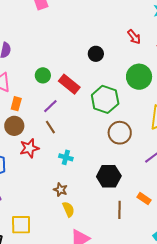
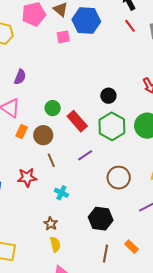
green hexagon: (105, 99) -> (112, 126), moved
purple line: (50, 106) -> (85, 155), moved
brown circle: (14, 126) -> (43, 135), moved

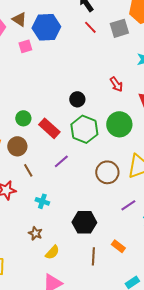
brown circle: (119, 178) -> (107, 172), moved
yellow semicircle: (55, 244) -> (52, 252), moved, turned 63

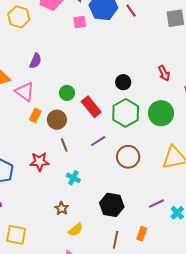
red line: (90, 27) -> (131, 11), moved
brown circle: (107, 172) -> (128, 157), moved
purple line: (128, 205) -> (156, 204), moved
orange rectangle: (118, 246) -> (142, 234), turned 64

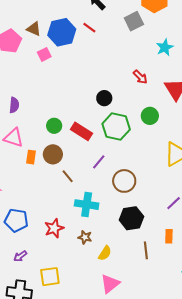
green circle: (161, 113) -> (150, 116), size x0.7
brown circle: (128, 157) -> (124, 181), moved
red star: (39, 162) -> (54, 228), moved
cyan cross: (73, 178) -> (87, 205), size x1.6

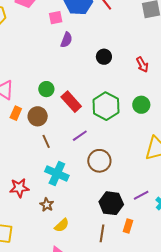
black circle: (104, 98) -> (104, 57), moved
purple semicircle: (14, 105) -> (66, 40), moved
black hexagon: (131, 218) -> (111, 203), moved

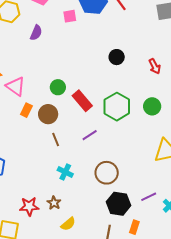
purple semicircle: (66, 40) -> (36, 33), moved
brown circle: (99, 161) -> (107, 173), moved
cyan cross: (57, 174) -> (65, 172), size x0.7
red star: (19, 188) -> (29, 206), moved

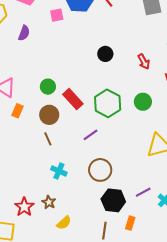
brown circle: (48, 114) -> (49, 115), moved
purple line: (90, 135) -> (90, 135), moved
red star: (29, 206) -> (24, 207), turned -30

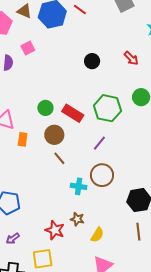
pink square: (57, 15) -> (28, 48), moved
brown circle: (100, 170) -> (102, 175), moved

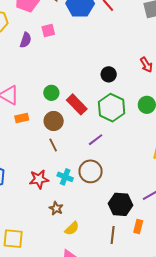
black circle: (92, 61) -> (109, 74), moved
orange rectangle: (23, 139) -> (22, 118), turned 56
red star: (55, 230) -> (39, 179), moved, turned 30

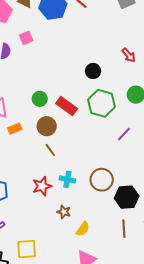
purple line: (96, 140) -> (124, 134), moved
brown circle: (91, 171) -> (102, 180), moved

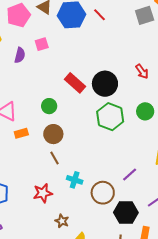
black circle: (93, 71) -> (105, 84), size x1.6
red rectangle: (67, 106) -> (75, 83), moved
purple line: (124, 134) -> (130, 174), moved
cyan cross: (67, 179) -> (75, 180), moved

